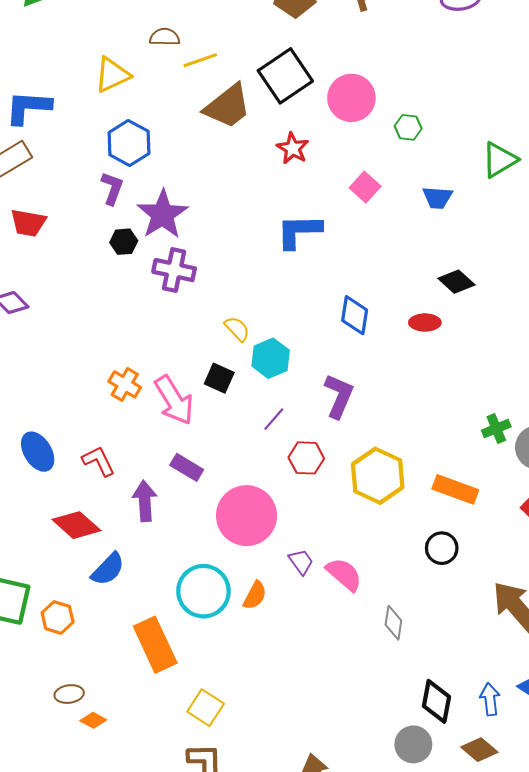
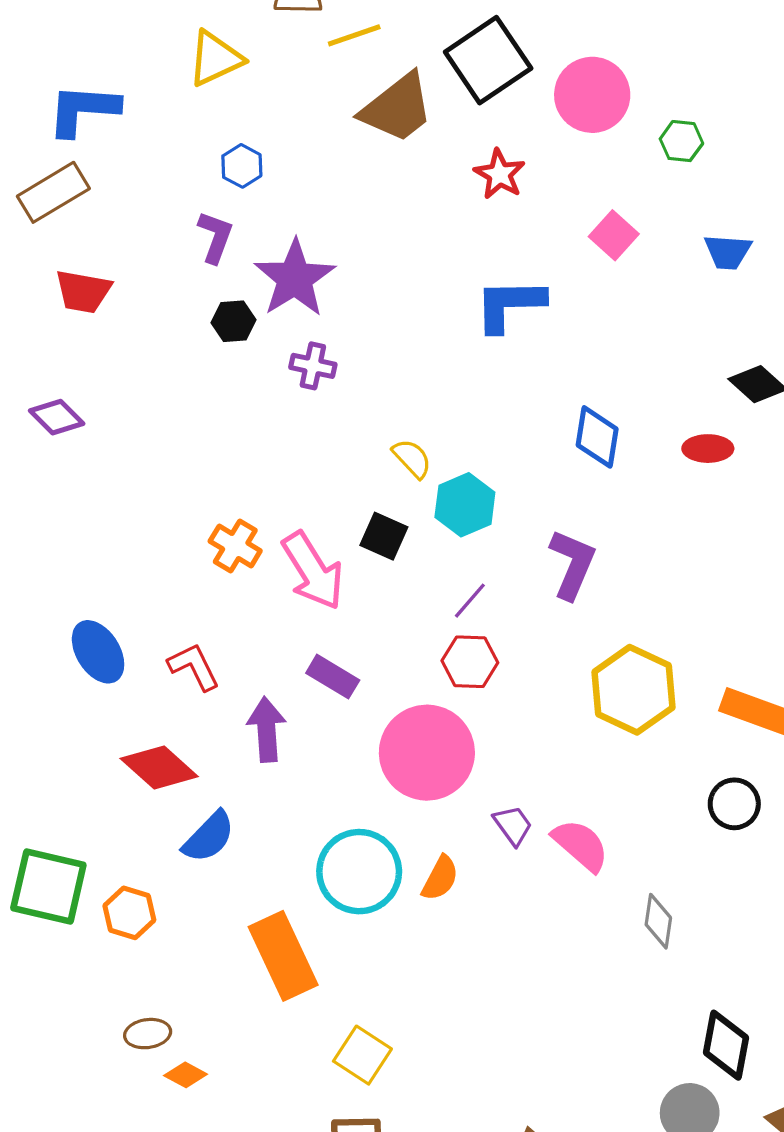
blue hexagon: (129, 143) -> (242, 166), size x0.6
purple cross: (174, 270) -> (313, 366), size x0.7
red hexagon: (306, 458) -> (470, 662), moved

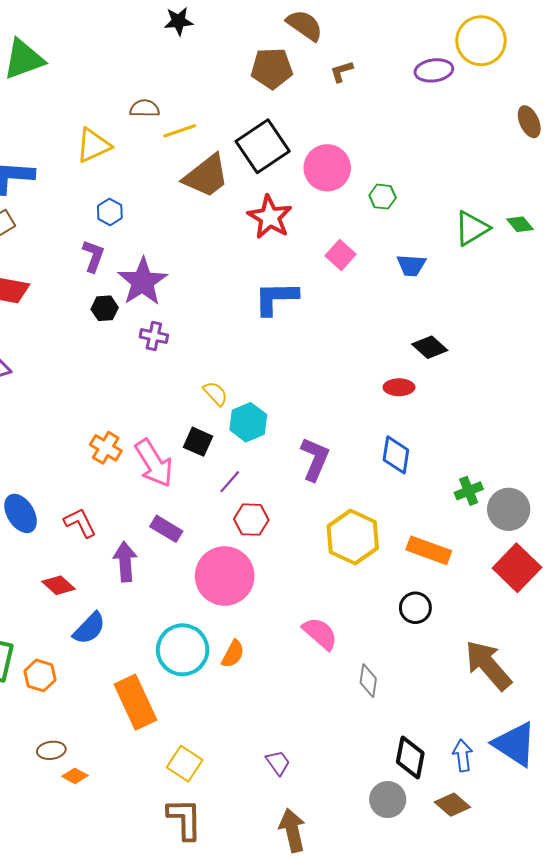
red star: (500, 174) -> (270, 217), size x1.4
blue diamond: (597, 437) -> (396, 455), moved
purple line: (470, 601) -> (230, 482), moved
red diamond: (159, 767) -> (59, 585), size x0.7
purple trapezoid: (513, 825) -> (278, 763), moved

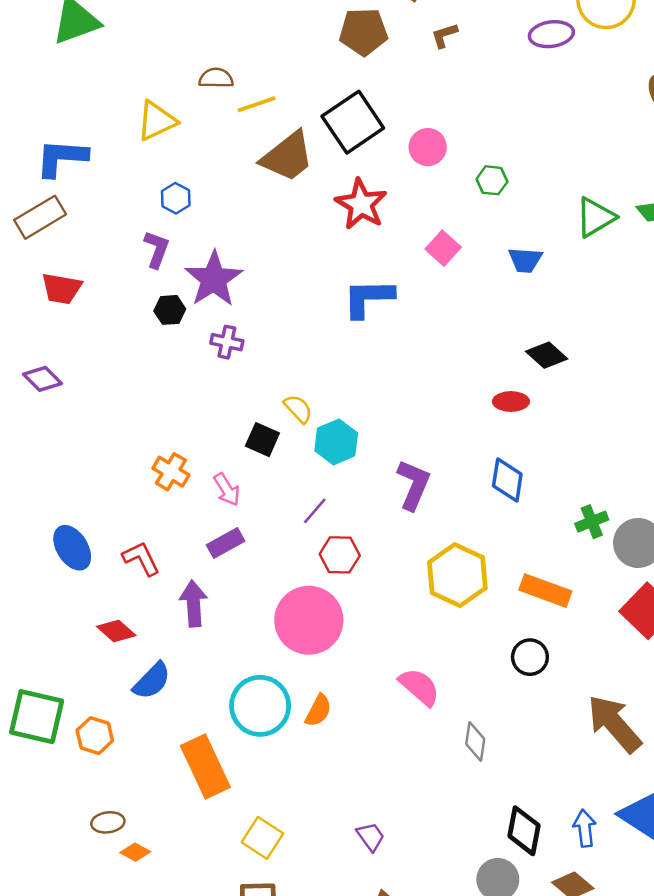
pink circle: (327, 168) -> (428, 147), size x0.7
black square: (198, 442) -> (262, 440), moved
pink arrow: (154, 463) -> (227, 489), size x0.6
purple rectangle: (166, 529) -> (226, 543), moved, turned -60

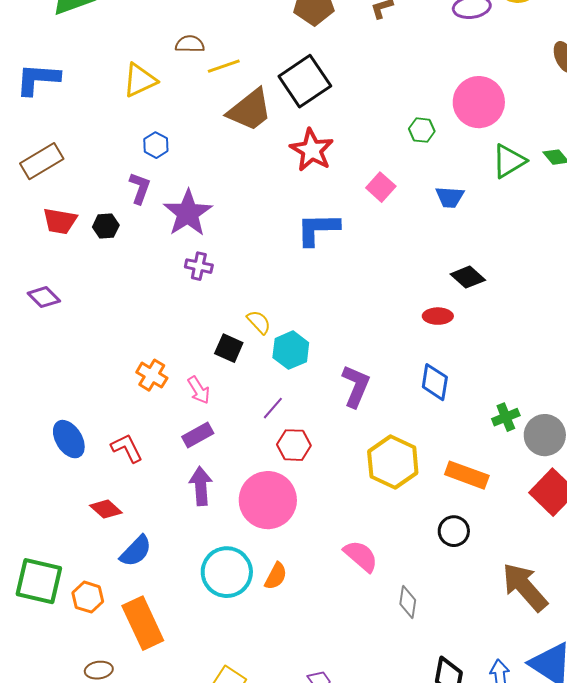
pink circle: (428, 147) -> (479, 102), moved, size x1.6
blue L-shape: (62, 158) -> (38, 79), moved
black hexagon: (170, 310) -> (106, 226), moved
purple arrow: (193, 604) -> (201, 486), moved
orange rectangle: (205, 766) -> (143, 623), moved

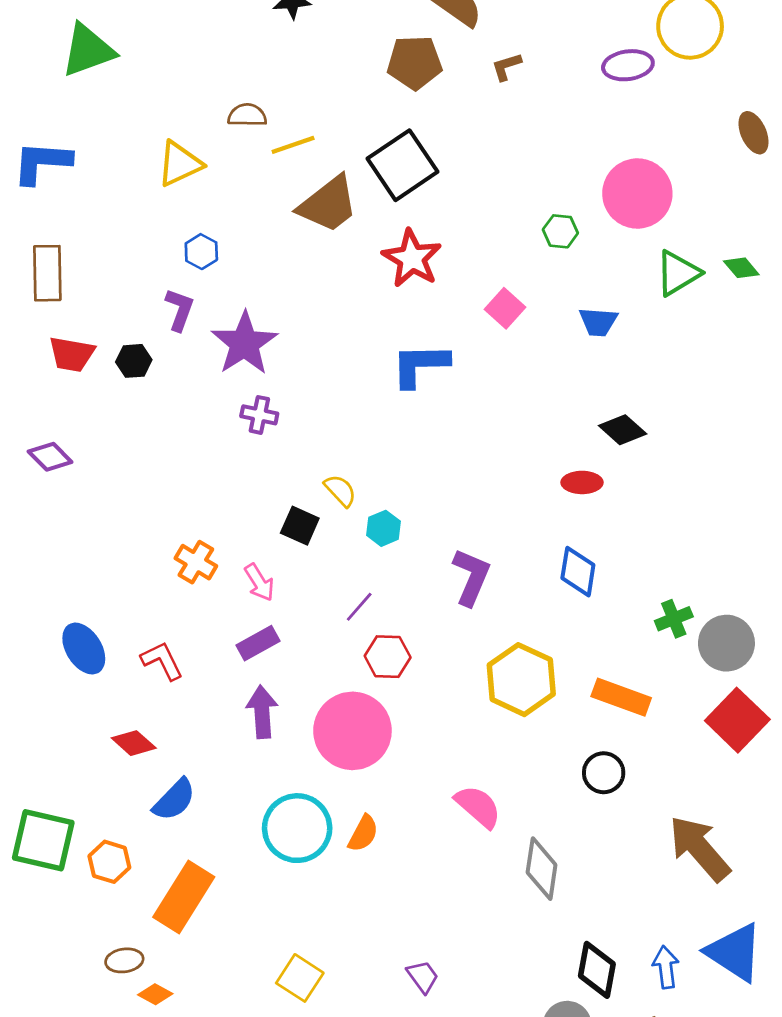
brown rectangle: (42, 161) -> (47, 273), turned -60
cyan hexagon: (291, 350) -> (384, 528), size x0.7
gray diamond: (408, 602) -> (542, 869), size x1.4
orange rectangle: (143, 623) -> (184, 897), turned 57

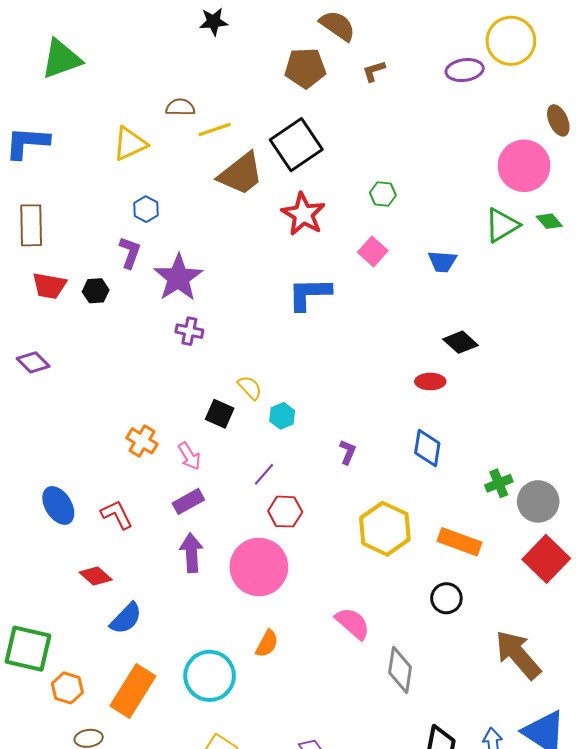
pink circle: (637, 193) -> (524, 166), moved
green hexagon: (560, 231) -> (383, 194), moved
purple L-shape: (471, 577) -> (348, 452), size x0.6
cyan circle: (297, 828) -> (210, 676), moved
orange hexagon: (109, 862) -> (67, 688), moved

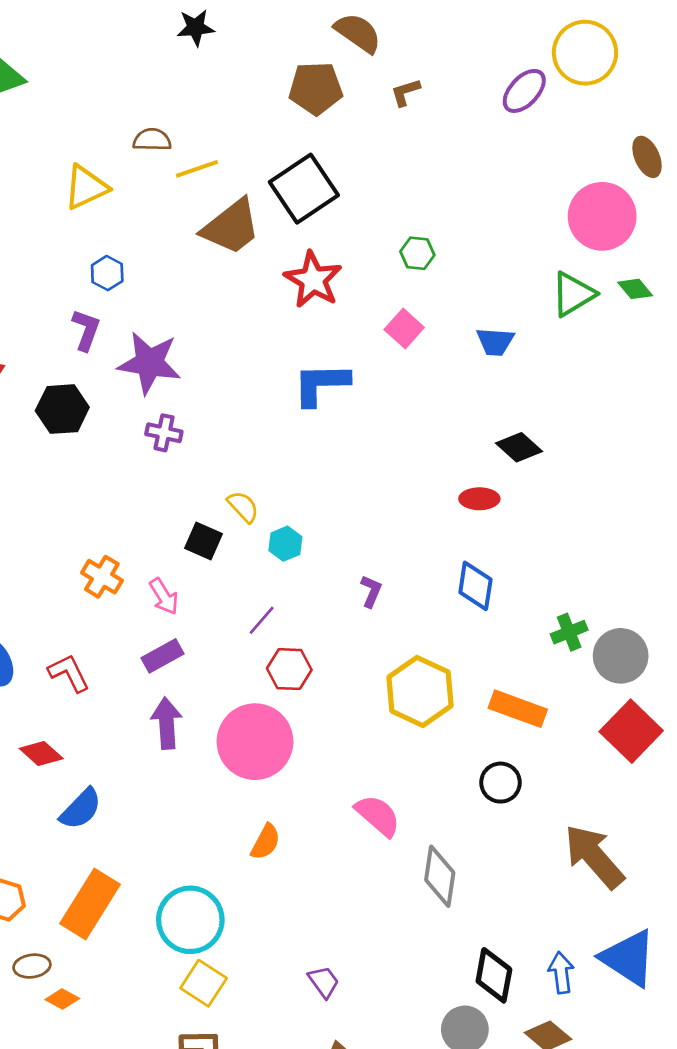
purple ellipse: (465, 70) -> (524, 91), turned -39
purple star: (178, 278) -> (149, 363), turned -30
black hexagon: (96, 291) -> (62, 409), moved, size x1.5
cyan circle: (210, 676) -> (190, 920), moved

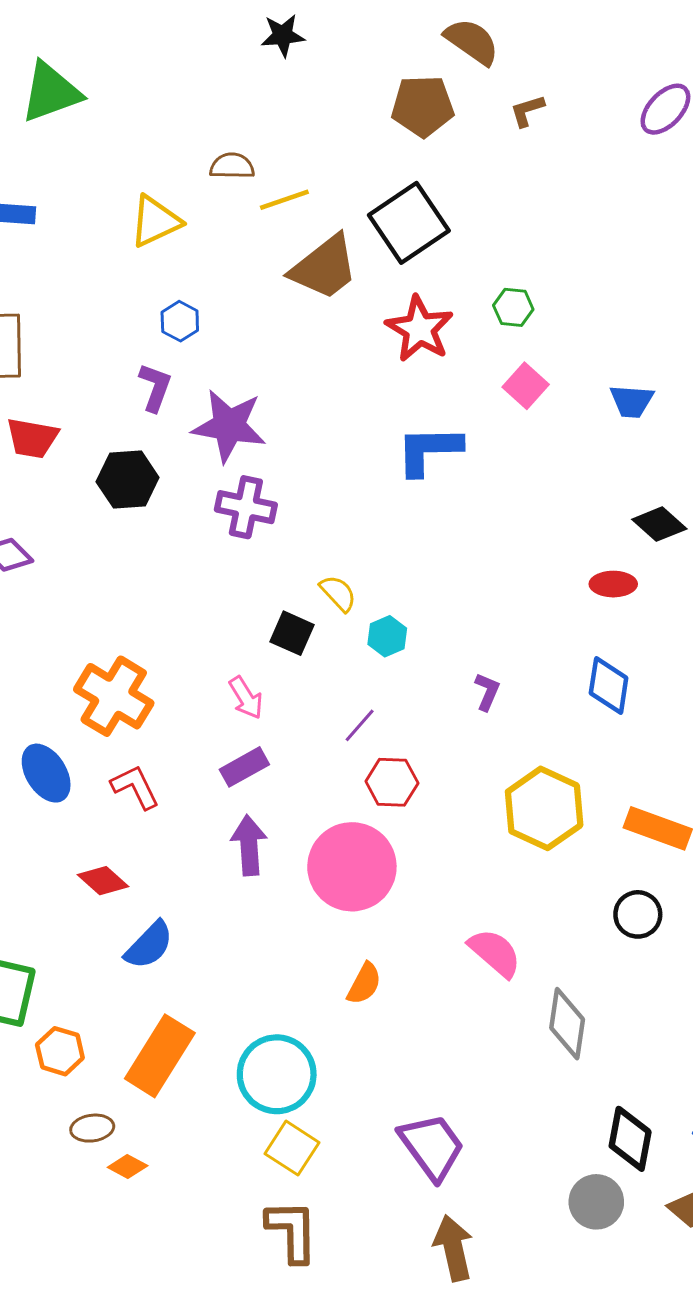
green hexagon: (417, 253) -> (513, 307), moved
purple cross: (164, 433) -> (246, 507), size x1.4
orange cross: (102, 577) -> (114, 696), moved, size x1.6
purple trapezoid: (324, 982) -> (432, 1147), size x1.8

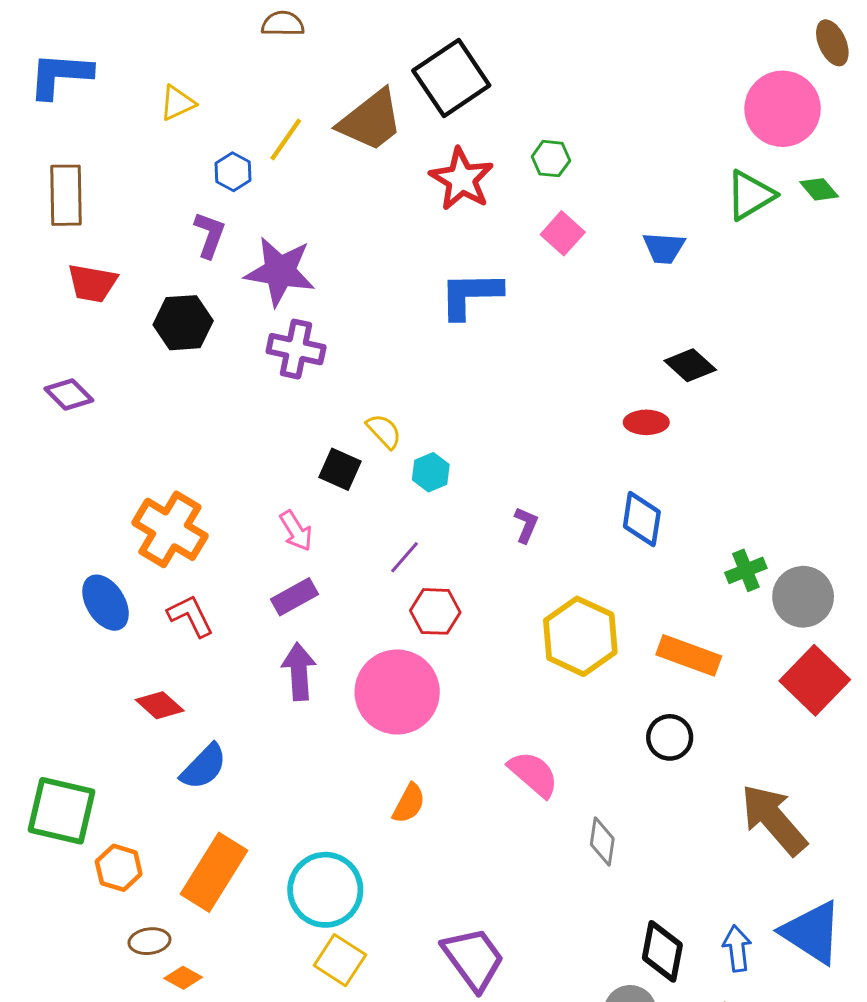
yellow line: (284, 200) -> (286, 140), moved, turned -36
yellow triangle: (155, 221) -> (177, 103), moved, size x0.7
gray diamond: (567, 1024) -> (602, 841), size x0.7

